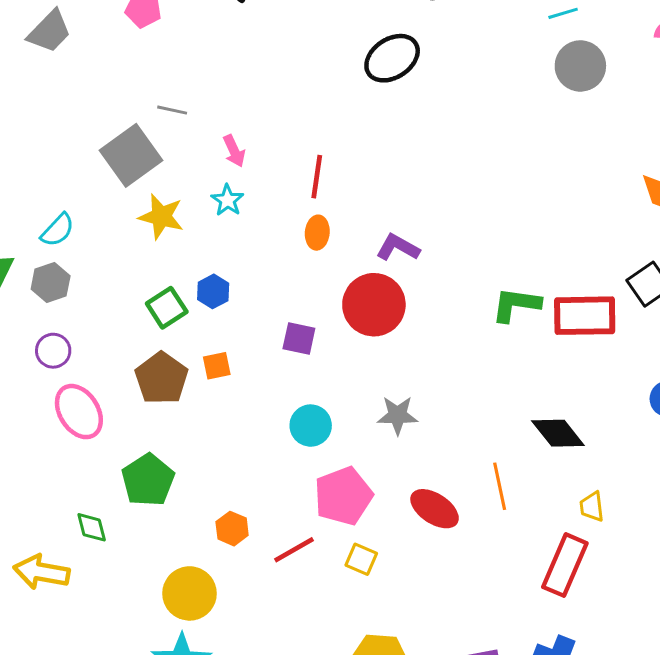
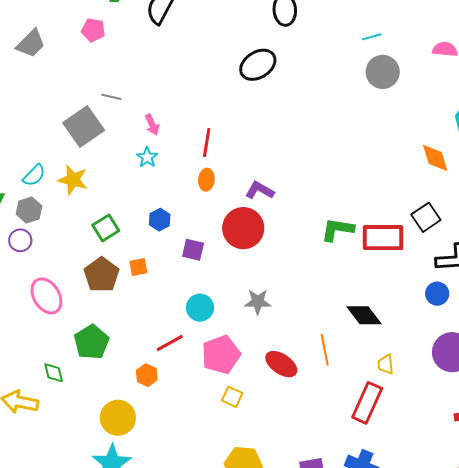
yellow star: (161, 217) -> (73, 180), moved
blue hexagon: (213, 291) -> (160, 220), moved
purple circle: (53, 351) -> (20, 240), moved
red line: (294, 550) -> (170, 343), moved

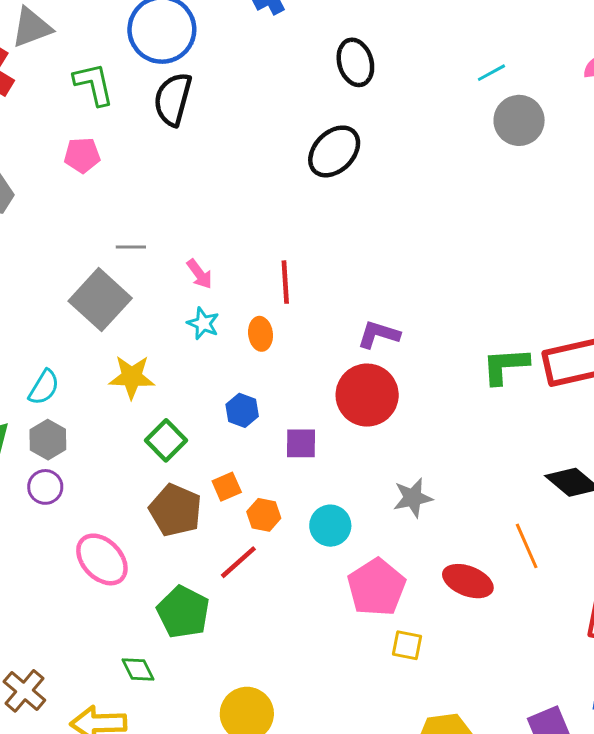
yellow star: (73, 180) -> (132, 377), moved
orange ellipse: (206, 180) -> (261, 334), moved
red line: (170, 343) -> (238, 562), moved
orange hexagon: (147, 375) -> (264, 515), moved

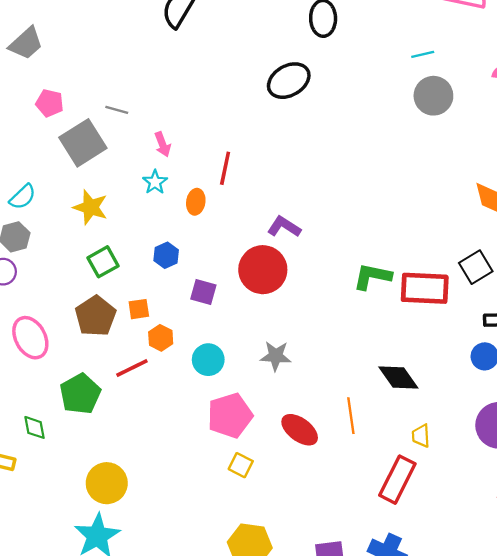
pink pentagon: (82, 155) -> (50, 103), moved

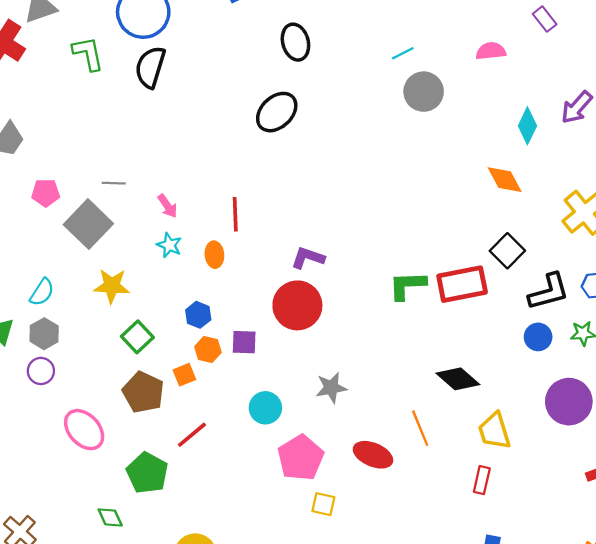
orange hexagon: (161, 338) -> (208, 350), moved
yellow trapezoid: (421, 436) -> (494, 431), size x1.6
red rectangle: (397, 480) -> (482, 480), size x0.6

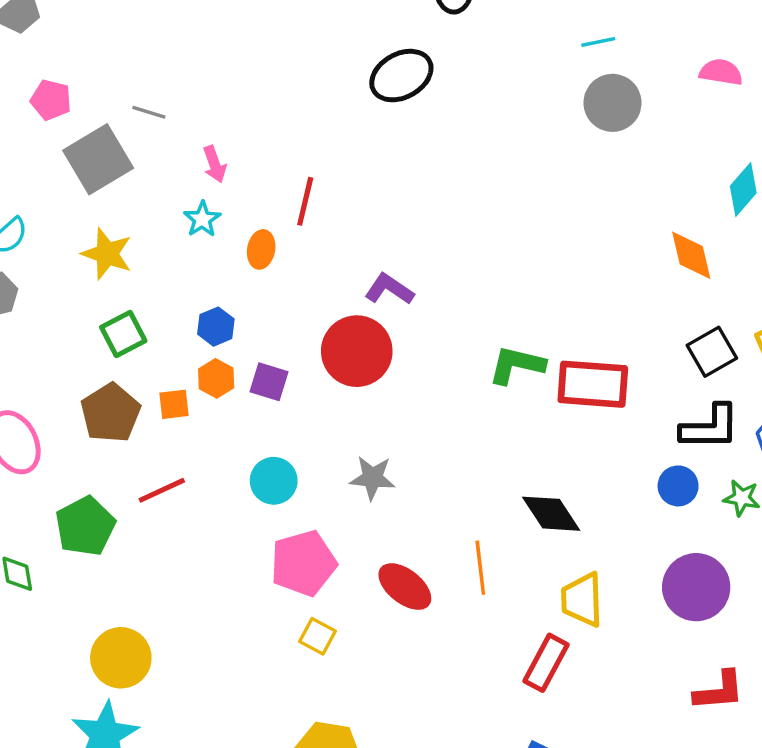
black square: (507, 251) -> (712, 352), moved
red rectangle: (482, 480) -> (546, 663), size x1.4

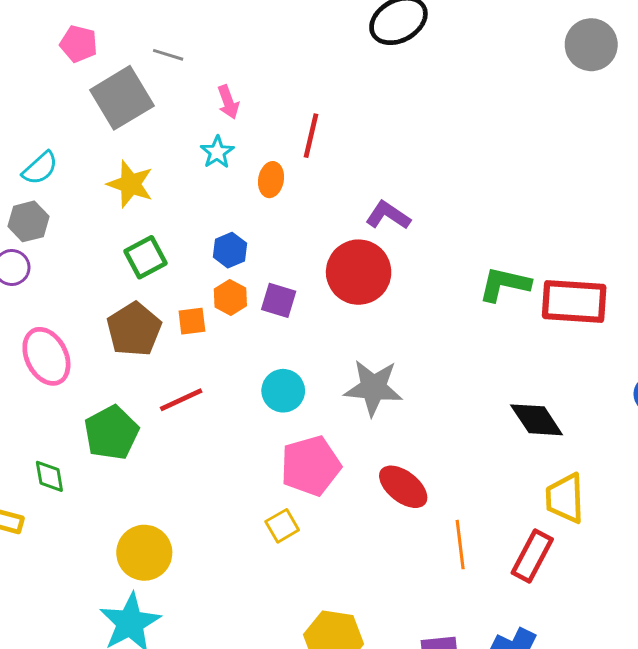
gray star: (372, 478) -> (373, 388), size x1.4
orange line: (480, 568) -> (460, 545), moved
yellow square: (317, 636) -> (282, 526), moved, turned 32

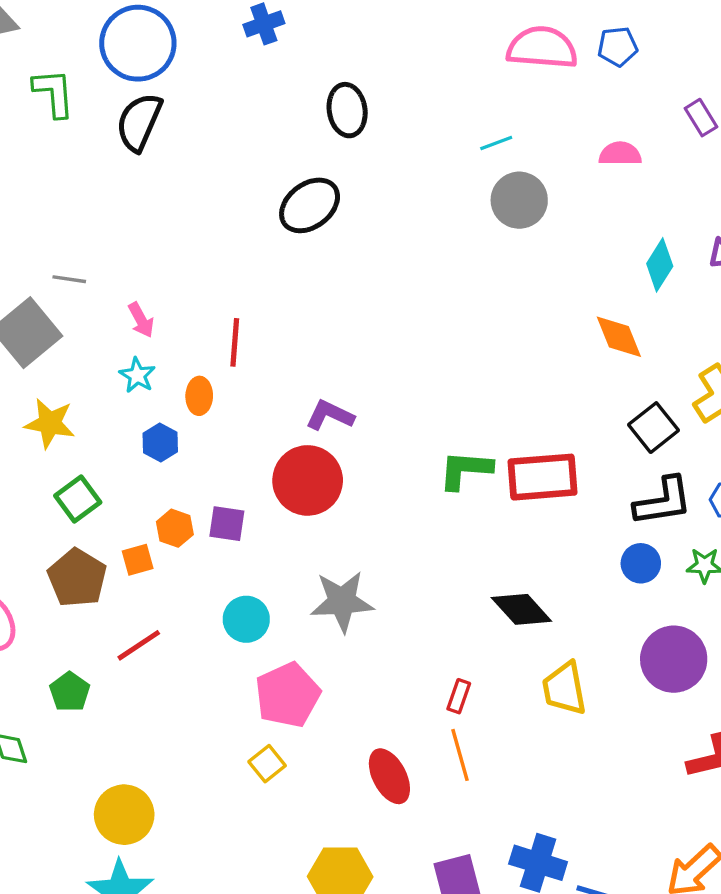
blue hexagon: (230, 250) -> (160, 443), moved
green pentagon: (111, 433) -> (70, 692), size x0.7
red ellipse: (403, 487) -> (389, 776), moved, turned 33
red rectangle: (532, 556) -> (459, 696), moved, size x0.6

